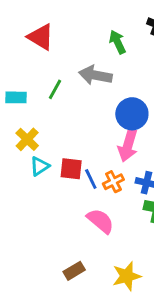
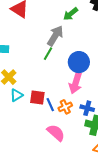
green arrow: (117, 42) -> (71, 14), turned -105
gray arrow: (95, 75) -> (55, 36), turned 110
green line: (55, 89) -> (48, 54), moved

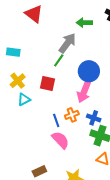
green arrow: (71, 14) -> (84, 23), turned 35
red square: (37, 97) -> (48, 83), moved
blue line: (50, 105) -> (56, 120), moved

